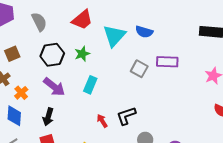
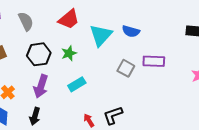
cyan rectangle: (90, 85) -> (77, 84), turned 36
purple arrow: (54, 87) -> (41, 86), turned 70

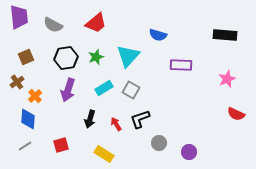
gray semicircle: (26, 21) -> (53, 25), turned 144
cyan triangle: (101, 35) -> (128, 56), moved
gray square: (126, 68) -> (131, 90), moved
black arrow: (35, 116) -> (90, 119), moved

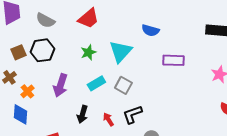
black hexagon: (66, 58) -> (42, 50), moved

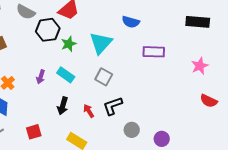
black hexagon: (42, 50) -> (48, 30), moved
cyan rectangle: (96, 83) -> (66, 75), moved, turned 66
purple arrow: (60, 85) -> (41, 77), size x0.6

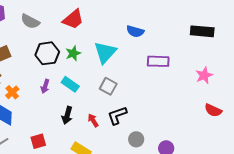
black hexagon: (48, 30) -> (47, 53), moved

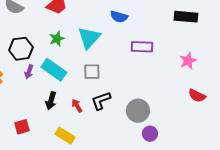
black hexagon: (47, 53) -> (21, 49), moved
cyan rectangle: (70, 84) -> (54, 70), size x1.4
gray square: (108, 86) -> (92, 72), turned -30
gray circle: (136, 139) -> (138, 111), moved, size x1.5

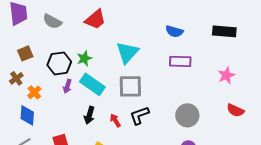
blue semicircle: (119, 17) -> (174, 31), moved
green star: (57, 39) -> (84, 58), moved
gray square: (92, 72) -> (130, 86), size x1.4
gray circle: (138, 111) -> (187, 115), moved

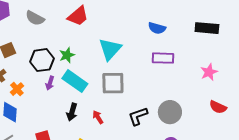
black L-shape: (139, 115) -> (138, 116), moved

